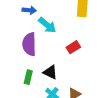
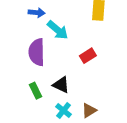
green rectangle: (28, 77) -> (35, 91), turned -40

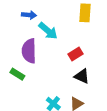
black triangle: (61, 85) -> (82, 76), moved
green rectangle: (35, 91) -> (17, 74), moved, turned -32

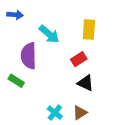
yellow rectangle: (85, 13) -> (89, 30), moved
blue arrow: (29, 15) -> (15, 15), moved

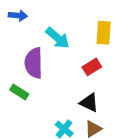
black triangle: (86, 83) -> (89, 103), moved

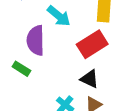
red rectangle: (92, 67) -> (92, 44), size x1.6

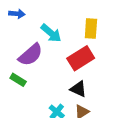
purple semicircle: (36, 40) -> (31, 55), turned -130

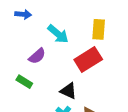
purple semicircle: (31, 55) -> (37, 56), size x0.7
black triangle: (78, 89) -> (68, 91), moved

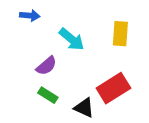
red rectangle: (88, 60) -> (113, 88), moved
green rectangle: (24, 82) -> (48, 95), moved

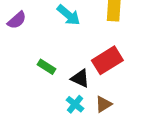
purple semicircle: (46, 66) -> (17, 20), moved

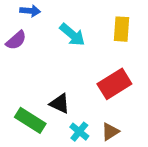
green rectangle: (47, 67) -> (30, 120), moved, size x1.5
black triangle: (80, 78) -> (60, 104), moved

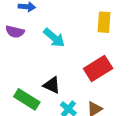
cyan arrow: (72, 35) -> (54, 38), moved
purple semicircle: (16, 40) -> (15, 32), turned 54

